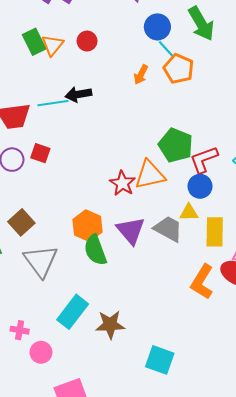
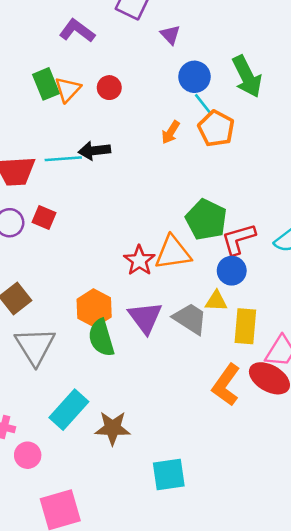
cyan square: (160, 360) -> (169, 475), turned -32

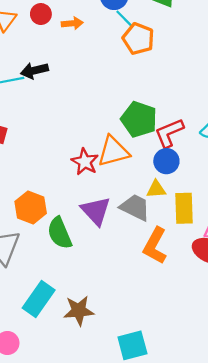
orange arrow: (171, 132) -> (72, 23), moved, turned -120
orange hexagon: (94, 308) -> (31, 207), moved
orange L-shape: (226, 385) -> (155, 246), moved

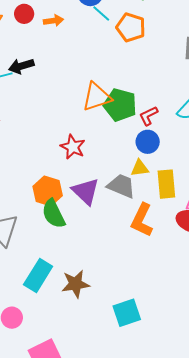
orange pentagon: (138, 39) -> (131, 27), moved
red L-shape: (169, 133) -> (149, 116), size x0.7
orange triangle: (113, 151) -> (97, 97), moved
orange hexagon: (31, 207) -> (48, 191), moved

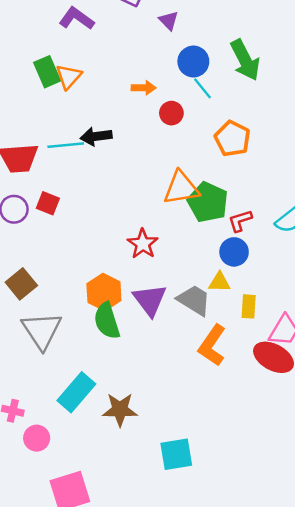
red circle: (24, 14) -> (171, 113), moved
orange pentagon: (131, 27) -> (232, 139), moved
yellow rectangle: (166, 184) -> (249, 306), size x0.7

